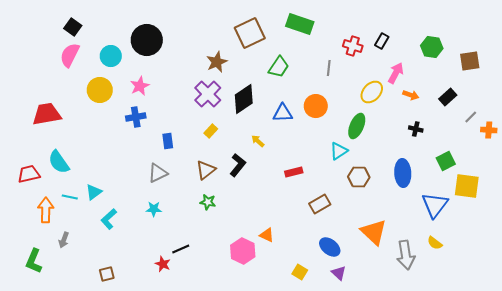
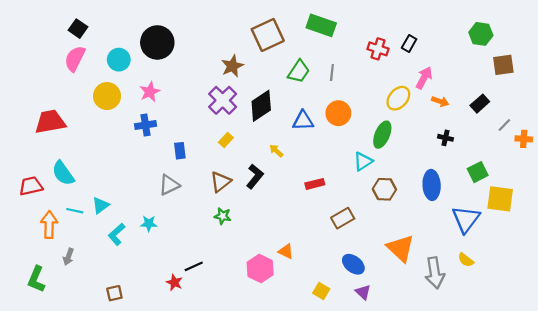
green hexagon: (432, 47) -> (481, 34), moved
gray line: (329, 68) -> (332, 72), moved
cyan star: (154, 209) -> (149, 224), moved

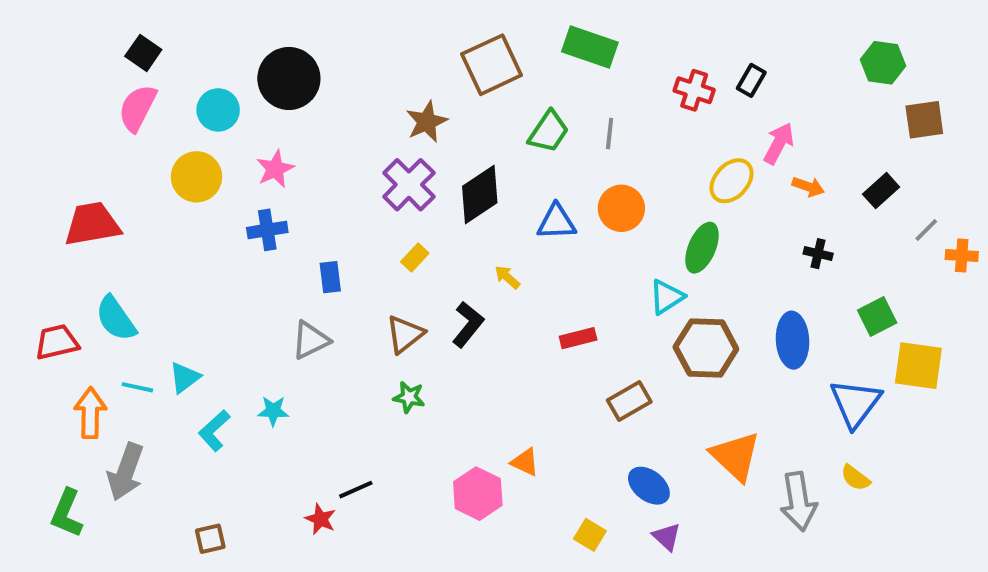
brown hexagon: (384, 189) -> (706, 348), size x1.4
gray arrow: (68, 257) -> (126, 472), size x1.8

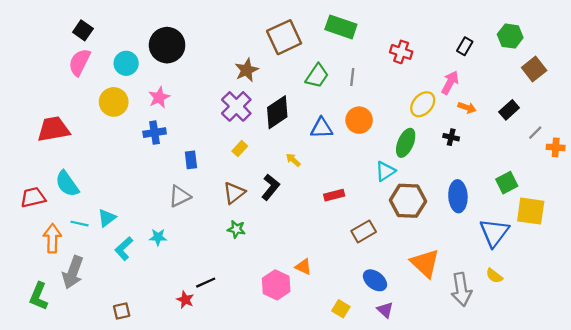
black rectangle: (751, 80) -> (465, 46), moved
brown square: (924, 120) -> (534, 69), turned -30
black cross: (818, 254) -> (451, 137), moved

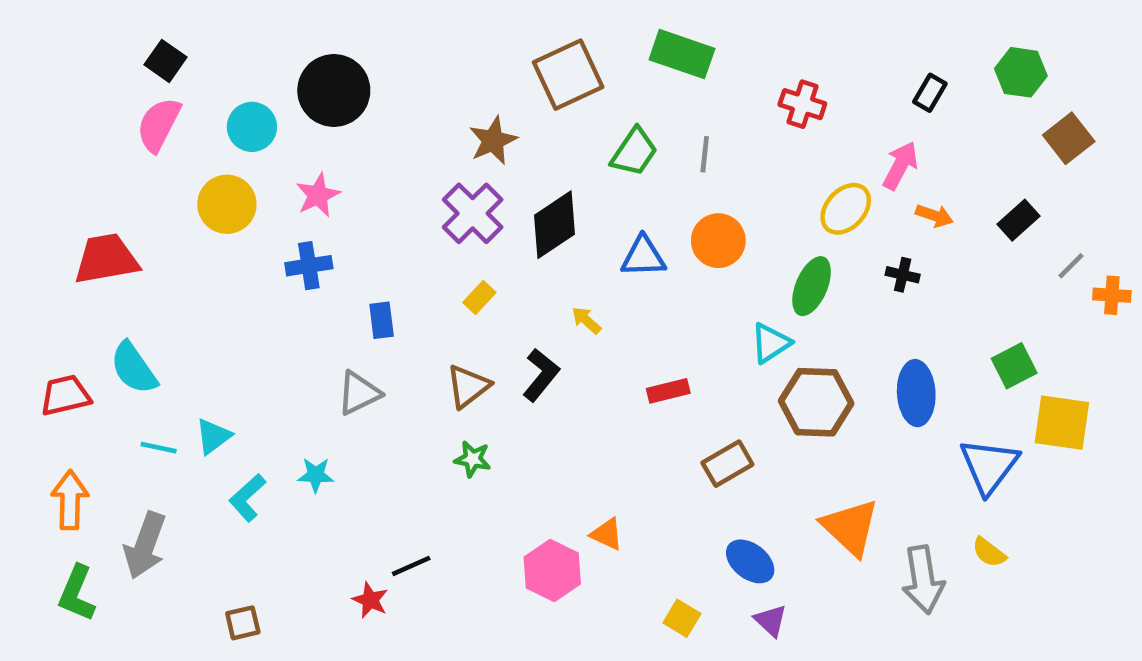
orange arrow: (52, 238) -> (70, 500), moved

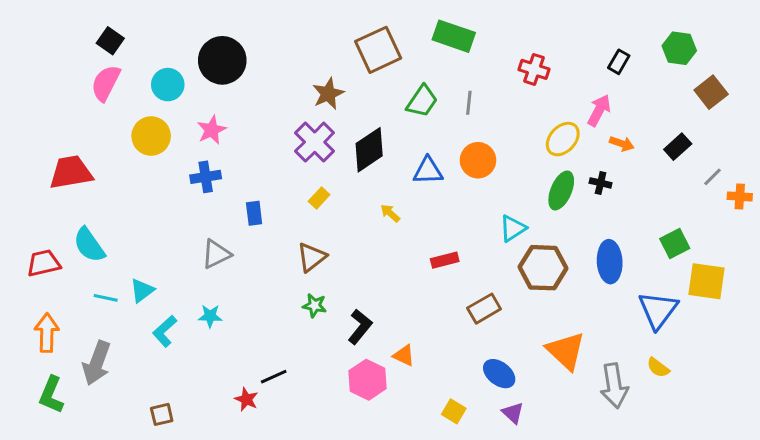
green ellipse: (812, 286) -> (561, 190), moved
black L-shape: (541, 375) -> (360, 327), moved
gray triangle: (359, 393) -> (216, 254), moved

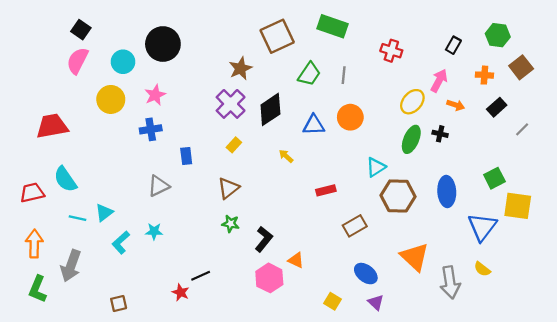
orange cross: (740, 197) -> (484, 75), moved

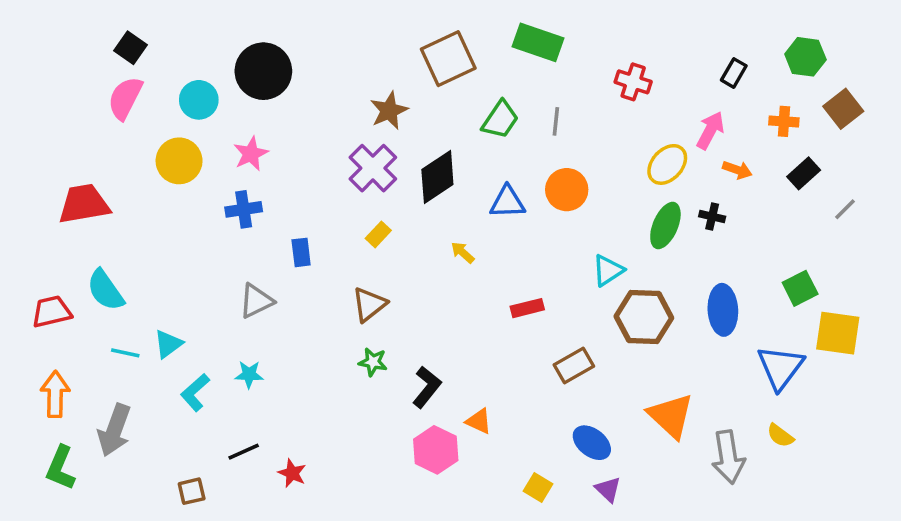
black line: (201, 276) -> (244, 452), moved

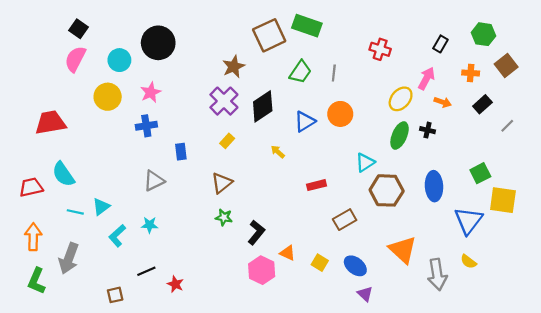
green rectangle: (538, 42) -> (307, 26), moved
blue triangle: (507, 202) -> (305, 121), turned -30
yellow square: (538, 488) -> (320, 263), moved

